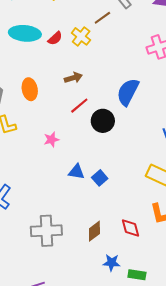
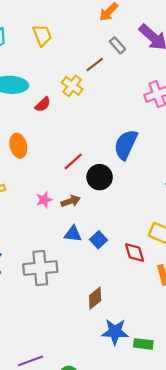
red semicircle: (55, 38) -> (43, 104), moved
brown arrow: (73, 78) -> (71, 201), moved
red diamond: (130, 228) -> (135, 252), moved
gray cross: (46, 231) -> (40, 268), moved
blue star: (112, 263) -> (115, 332), size x1.4

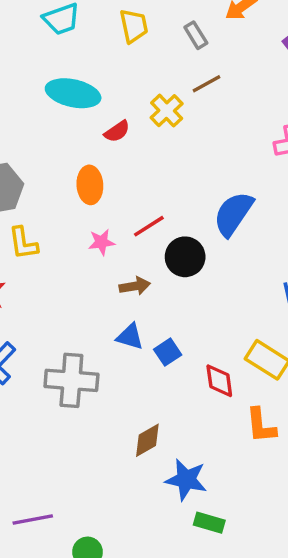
gray rectangle: (118, 45) -> (196, 35), moved
orange ellipse: (18, 146) -> (90, 185), moved
pink star: (44, 200) -> (101, 242), moved
blue star: (115, 332) -> (186, 480), moved

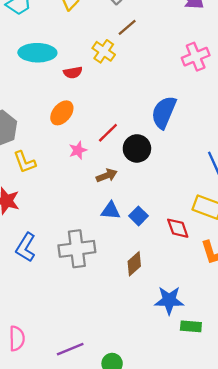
red semicircle: (117, 131) -> (73, 73), turned 36
orange ellipse: (90, 185) -> (62, 113), turned 55
brown diamond: (147, 440) -> (134, 264), moved

